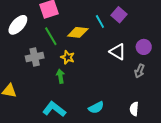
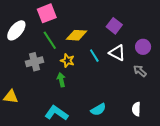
purple square: (119, 15) -> (114, 26), moved
cyan line: (100, 22) -> (94, 56), moved
gray arrow: (140, 71) -> (140, 71), turned 112

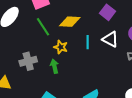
cyan line: (94, 56) -> (88, 42), turned 32
gray cross: (35, 62) -> (28, 61), moved

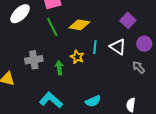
purple square: (107, 12) -> (128, 20), moved
yellow star: (61, 47) -> (77, 57), moved

